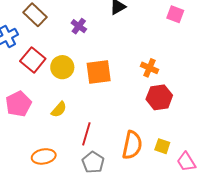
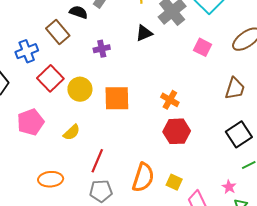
purple cross: (79, 26) -> (102, 49), turned 35
gray pentagon: (93, 162) -> (101, 191), turned 30

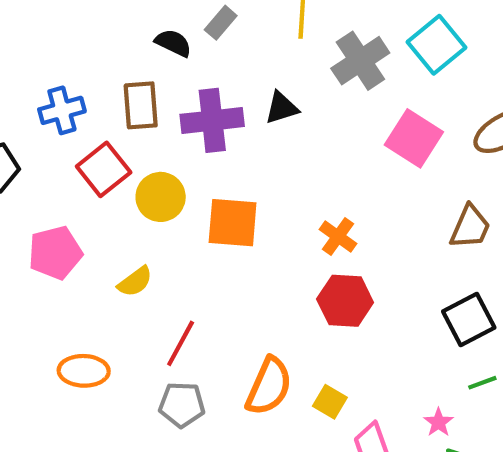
brown rectangle: (58, 32) -> (141, 105), moved, turned 30
black triangle: (144, 33) -> (282, 108), moved
pink square: (203, 47) -> (414, 138), size x1.5
purple cross: (102, 49) -> (212, 120), size x1.8

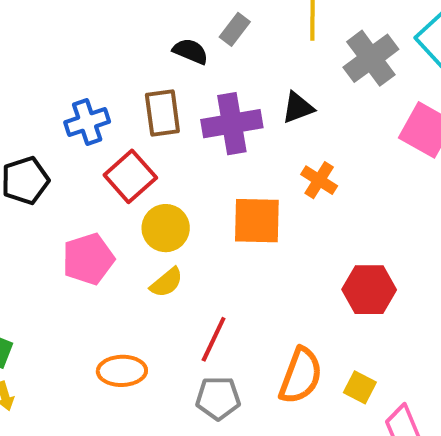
yellow circle: (161, 197) -> (166, 228), moved
orange cross: (338, 236) -> (319, 180), moved

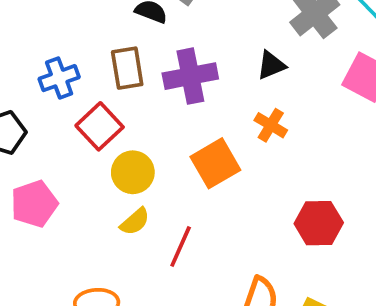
black triangle: (298, 108) -> (271, 65), moved
orange square: (257, 221) -> (215, 163), turned -30
pink pentagon: (88, 259) -> (34, 204), moved
red line: (214, 339) -> (181, 247), moved

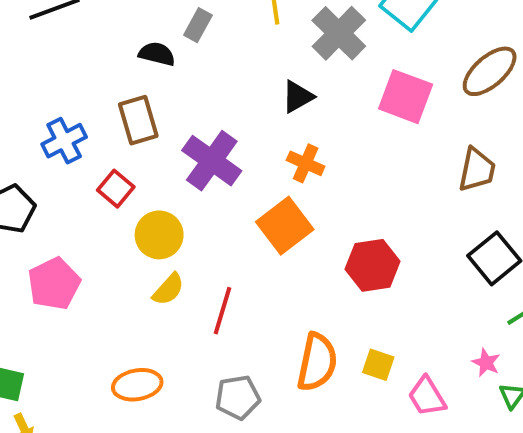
purple cross: (190, 76) -> (212, 161), moved, turned -36
red square: (100, 126) -> (116, 189), size x0.7
orange square: (215, 163) -> (285, 226), moved

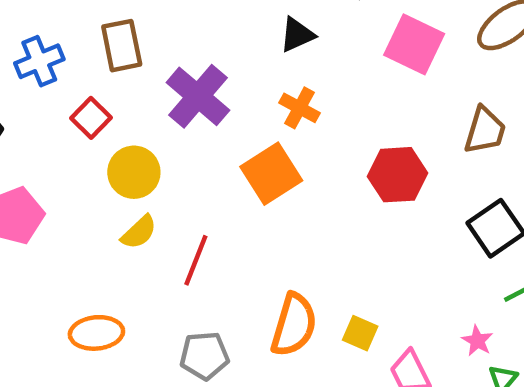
red hexagon: (373, 265) -> (397, 175), moved

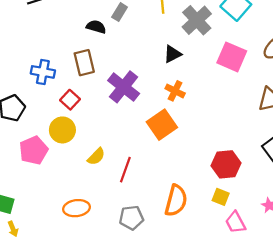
blue cross: (39, 61) -> (43, 72), turned 35
yellow circle: (134, 172) -> (62, 130), moved
red hexagon: (397, 175) -> (226, 164), moved
yellow square: (360, 333) -> (221, 197), moved

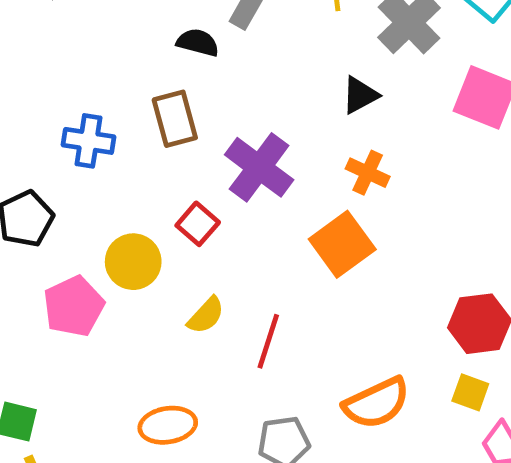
red square: (70, 100) -> (198, 224), moved
orange semicircle: (176, 201) -> (377, 403), turned 52

